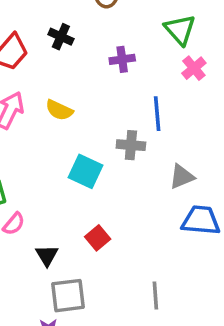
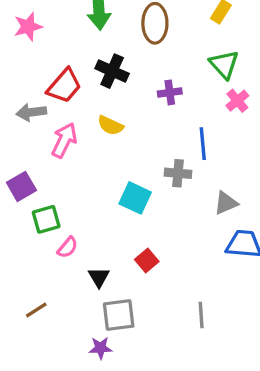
black cross: (61, 37) -> (112, 71), size x1.4
yellow semicircle: (59, 110) -> (110, 125), moved

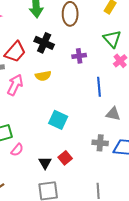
yellow semicircle: (110, 125) -> (43, 76), turned -35
gray cross: (178, 173) -> (100, 143), moved
gray triangle: (226, 203) -> (113, 114), moved, turned 35
black triangle: (99, 277) -> (45, 163), moved

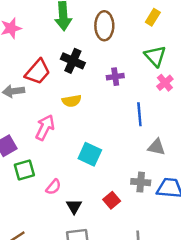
pink arrow: (15, 85) -> (45, 128), moved
pink semicircle: (17, 150) -> (53, 187), moved
red square: (65, 158) -> (112, 200), moved

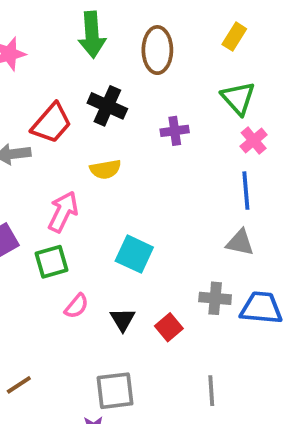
blue line: (139, 114) -> (246, 191), moved
green square: (24, 170) -> (52, 262), moved
black triangle: (74, 206) -> (123, 319), moved

